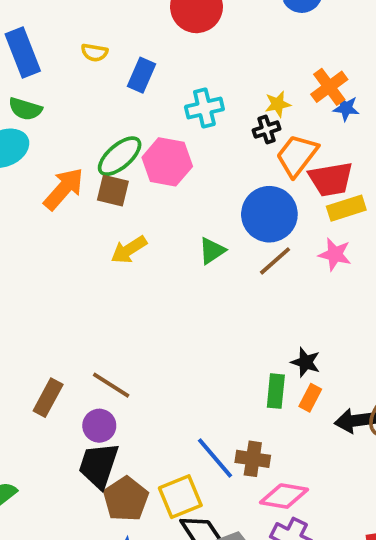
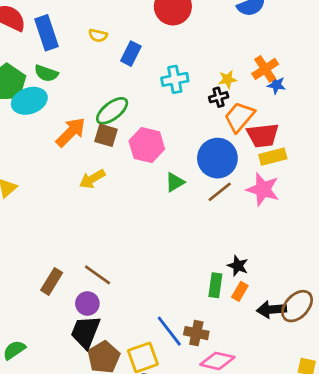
pink hexagon: (167, 162) -> (147, 145), moved
yellow arrow: (129, 250) -> (92, 179), moved
pink star: (335, 254) -> (263, 189), size x1.4

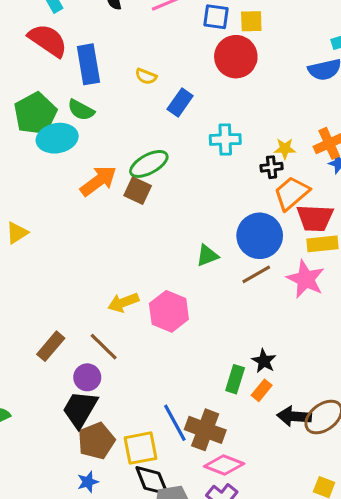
pink hexagon: (147, 145) -> (169, 311), moved
yellow arrow: (92, 179) -> (123, 302), moved
brown cross: (196, 333) -> (205, 430), size x1.4

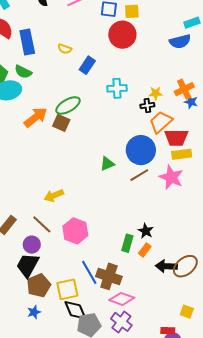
pink hexagon: (169, 311) -> (75, 231), moved

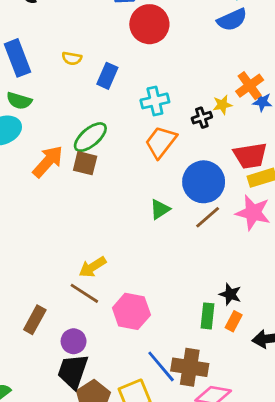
yellow star: (156, 93) -> (222, 105), moved
orange trapezoid: (161, 122) -> (161, 142), moved
brown line: (42, 224) -> (84, 293), moved

